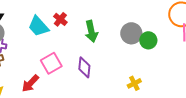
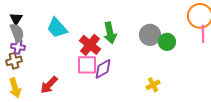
red cross: (60, 19) -> (90, 45), moved, size x1.5
pink square: (51, 63) -> (87, 65), moved, turned 30
purple diamond: (84, 67) -> (103, 69), turned 55

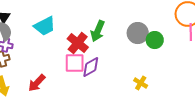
cyan trapezoid: (57, 28) -> (45, 26), turned -75
green arrow: (110, 33) -> (98, 31), turned 35
yellow cross: (153, 85) -> (141, 83), turned -32

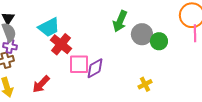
green arrow: (98, 31) -> (120, 21), moved
red cross: (78, 43) -> (61, 44), moved
yellow cross: (141, 83) -> (145, 84), turned 32

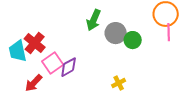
cyan trapezoid: (49, 27) -> (18, 51), moved, turned 105
pink square: (79, 64) -> (53, 63), turned -35
red arrow: (41, 84) -> (34, 83), moved

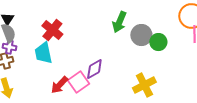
red cross: (35, 43) -> (52, 30), moved
pink square: (53, 63) -> (78, 82), moved
yellow cross: (119, 83) -> (144, 85), size x1.6

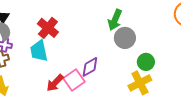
gray circle: (141, 35) -> (125, 38), moved
green circle: (158, 42) -> (146, 62), moved

